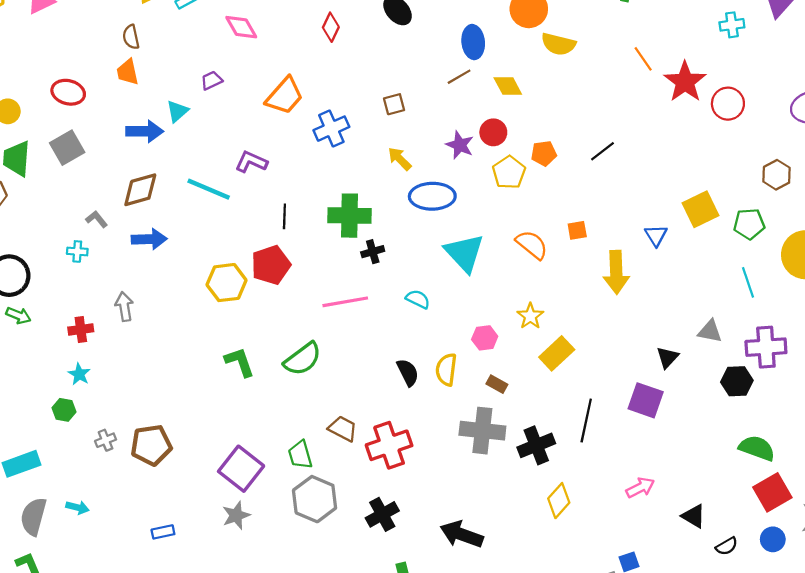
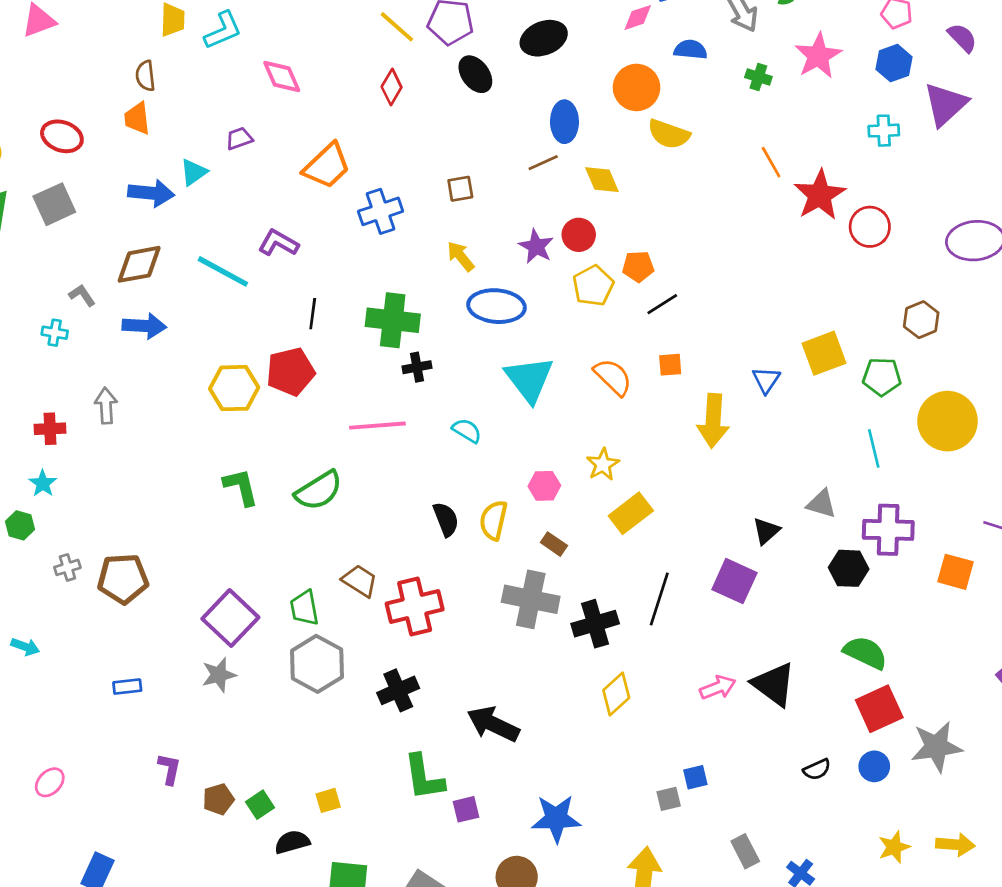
black line: (602, 151) -> (662, 304), moved
black triangle: (694, 516) -> (774, 684), moved, size x1.5

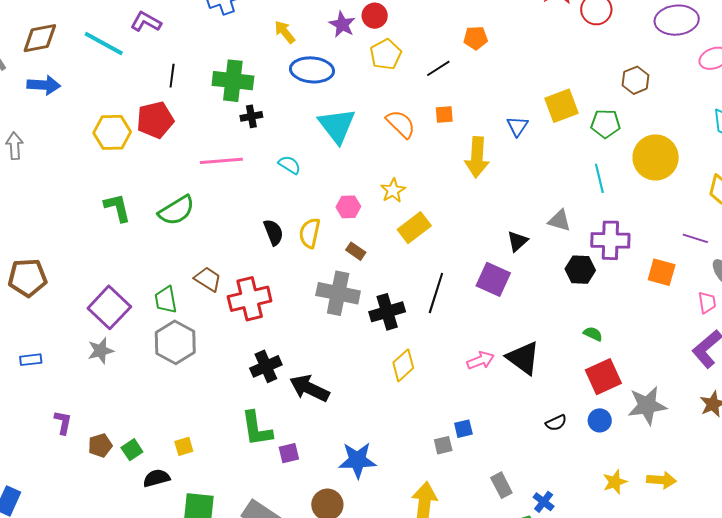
orange pentagon: (638, 266) -> (476, 38), moved
green semicircle: (865, 653) -> (593, 334), size x0.6
black cross: (398, 690) -> (266, 366), moved

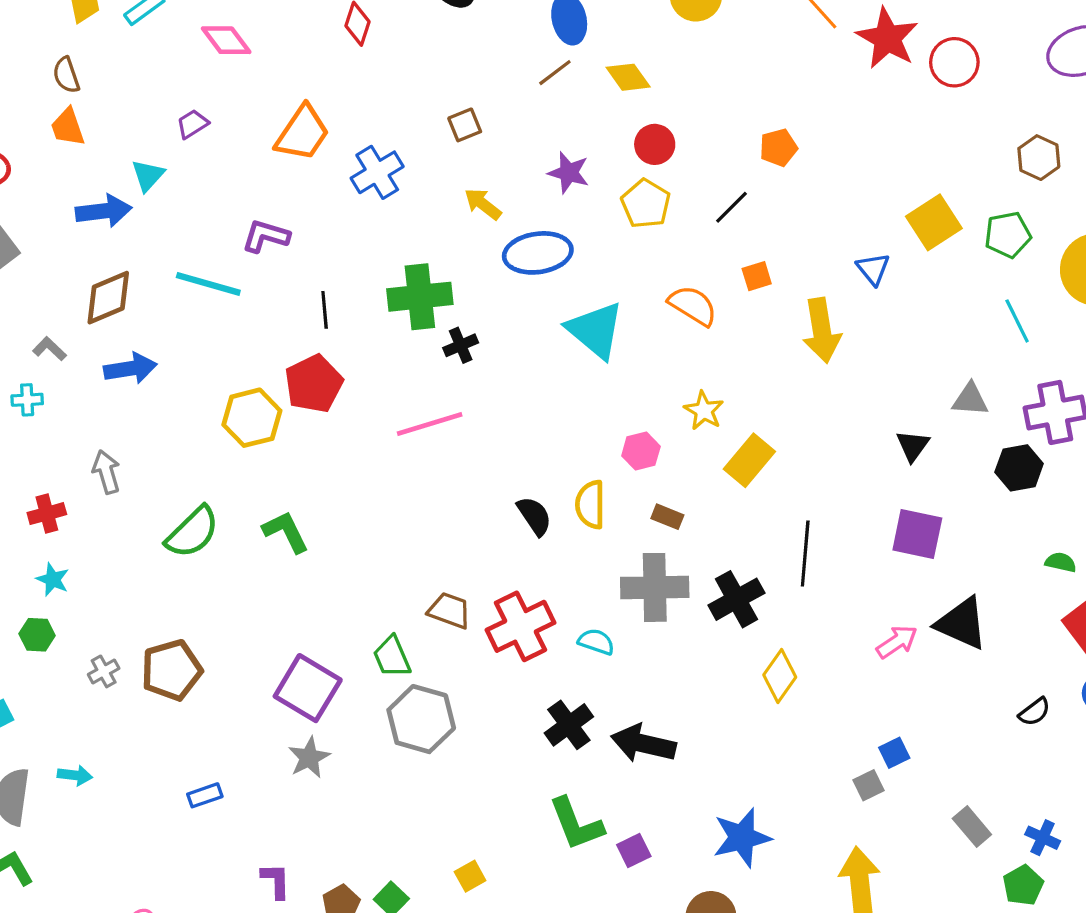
red circle: (375, 16) -> (655, 144), moved
cyan semicircle: (289, 165) -> (596, 642), moved
green semicircle: (177, 210) -> (192, 532), moved
purple square: (493, 279) -> (917, 534), moved

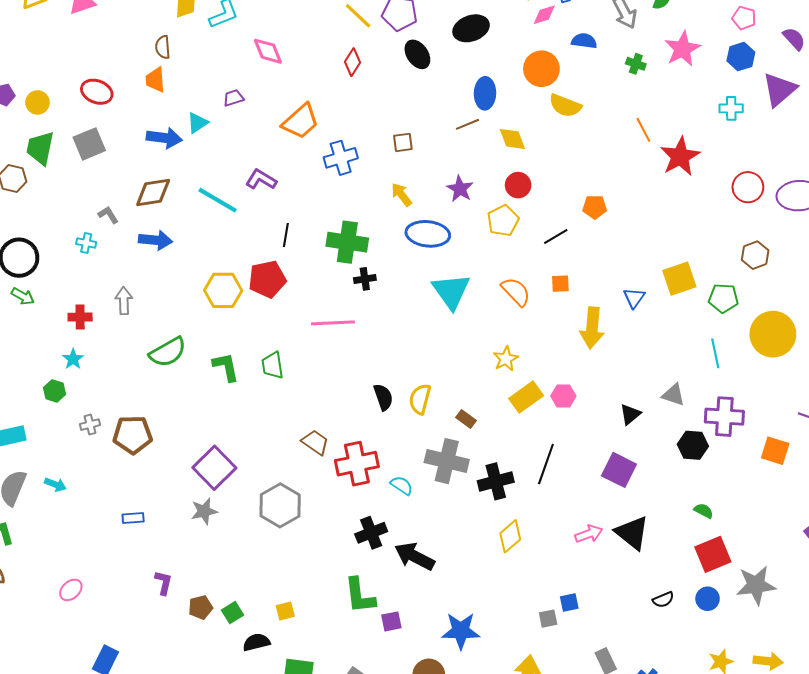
red circle: (954, 62) -> (748, 187), moved
pink hexagon: (641, 451) -> (563, 396), moved
green trapezoid: (392, 657) -> (272, 365), moved

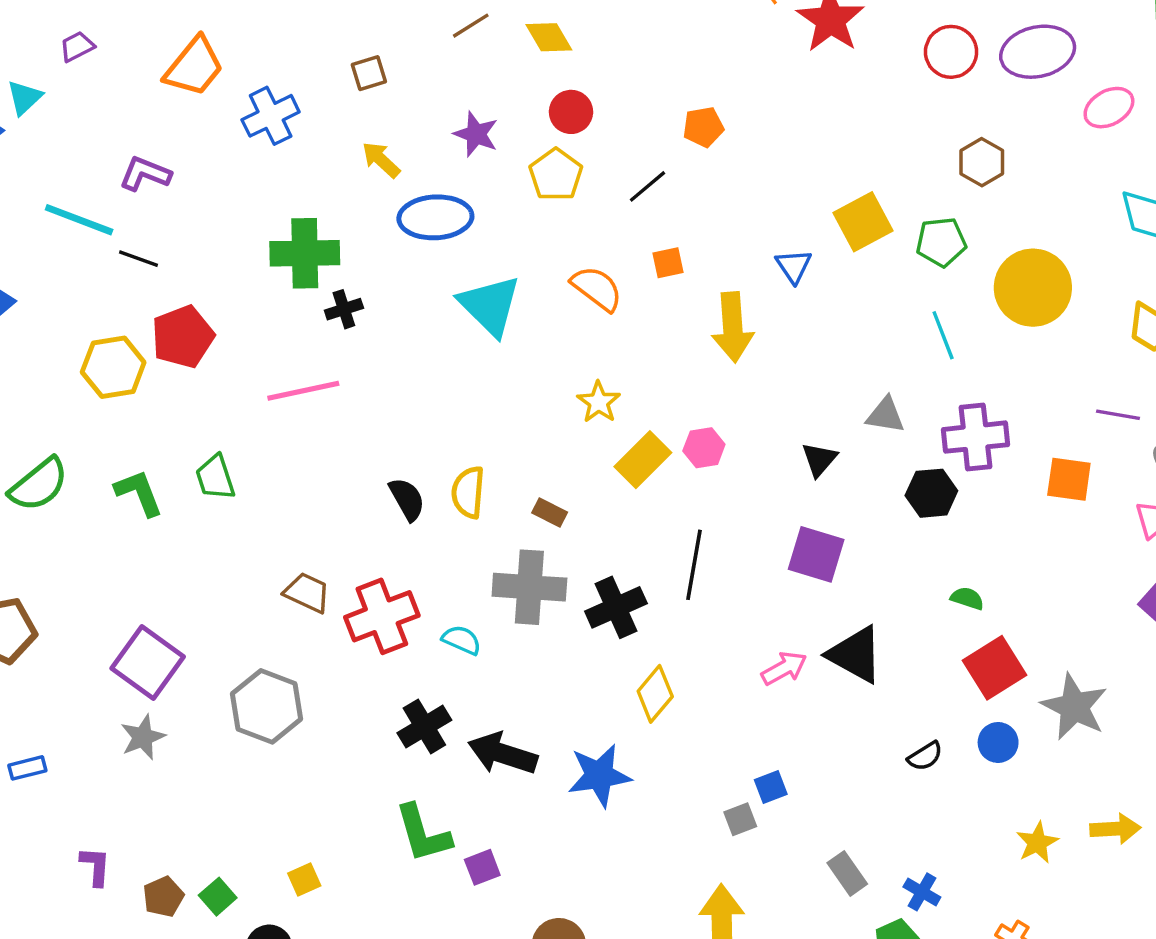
black line: (286, 235) -> (138, 259), moved, turned -70
gray star: (756, 585) -> (1074, 707), turned -30
blue star: (461, 631) -> (599, 775), moved

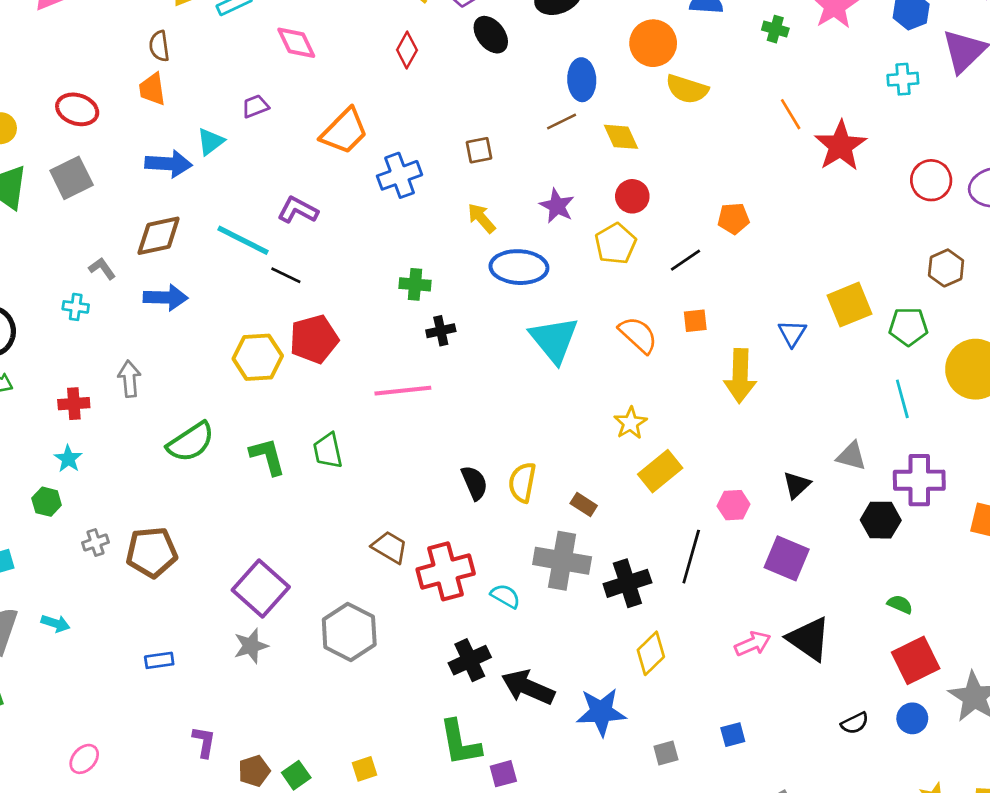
green cross: (305, 253) -> (415, 284), size x0.6
pink hexagon: (704, 448) -> (734, 505), moved
gray square: (740, 819) -> (666, 753), moved

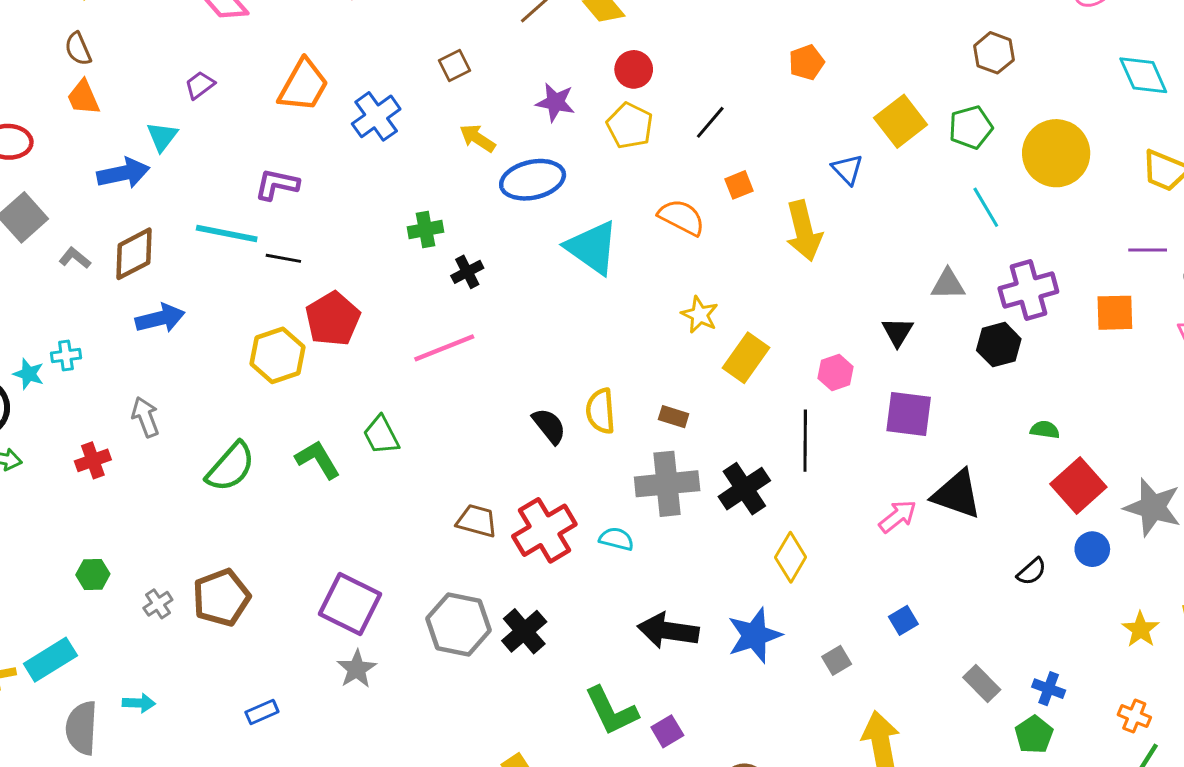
orange pentagon: (734, 219) -> (807, 62), moved
gray L-shape: (102, 269) -> (75, 258), moved
cyan star: (68, 459) -> (29, 374), moved
black cross: (470, 660) -> (524, 631), moved

